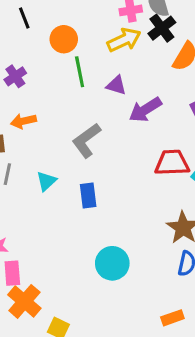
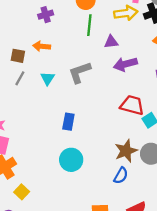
purple triangle: (116, 85) -> (111, 42), turned -40
cyan triangle: (46, 181) -> (48, 78), moved, turned -32
blue rectangle: (88, 196) -> (68, 122), moved

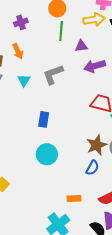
orange arrow: (42, 46) -> (18, 51), turned -119

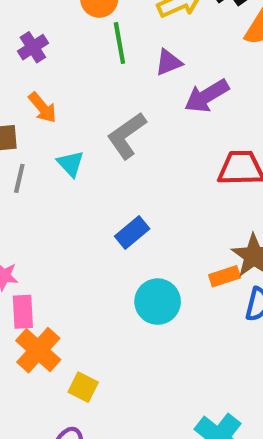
blue rectangle: (44, 119) -> (132, 232), turned 56
orange rectangle: (74, 198) -> (225, 276), moved

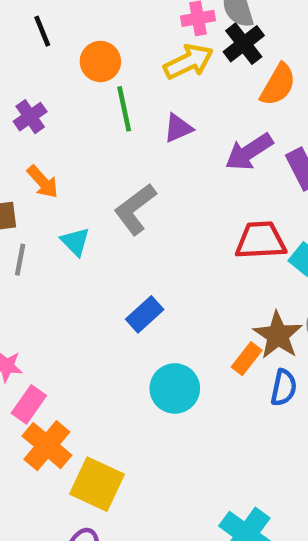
purple arrow: (207, 96) -> (249, 152), moved
orange rectangle: (225, 276) -> (247, 359), turned -32
pink rectangle: (23, 312) -> (29, 404), turned 40
yellow square: (83, 387) -> (97, 484), size x1.6

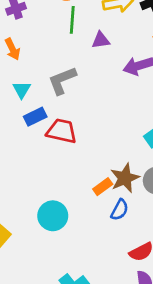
red trapezoid: (261, 240) -> (62, 131), moved
blue rectangle: (145, 314) -> (35, 117), moved
cyan circle: (175, 388) -> (53, 216), moved

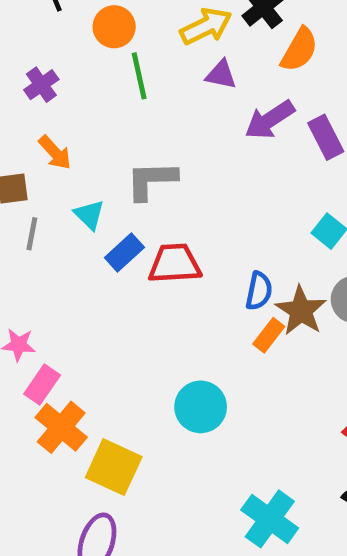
purple triangle: (101, 40) -> (221, 75), moved, turned 36
gray L-shape: (62, 80) -> (151, 180), turned 36
blue semicircle: (120, 210) -> (259, 291), moved

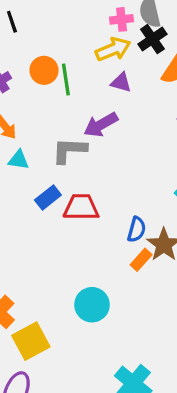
orange circle: (114, 27) -> (44, 70), moved
purple arrow: (270, 120) -> (101, 125), moved
cyan triangle: (89, 215) -> (19, 160), moved, turned -40
yellow square: (114, 467) -> (31, 341), turned 33

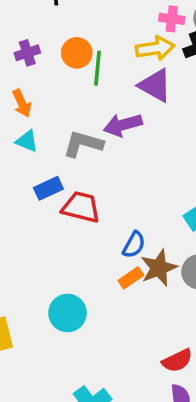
purple triangle: (121, 82) -> (155, 85), size x1.5

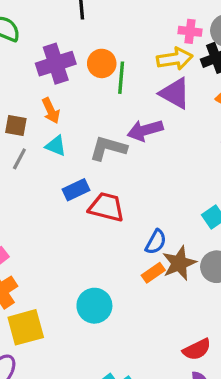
purple cross: (27, 53) -> (56, 64), size x1.6

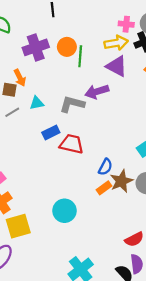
orange arrow: (51, 111) -> (20, 78), moved
cyan triangle: (56, 146) -> (37, 103), turned -32
gray line: (19, 159) -> (12, 112), turned 32

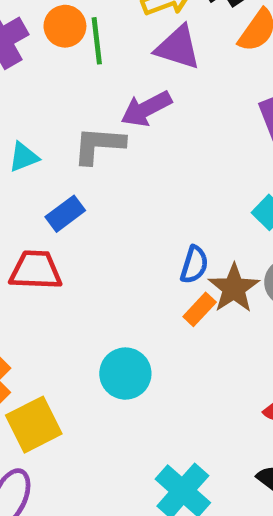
red trapezoid: (72, 144) -> (36, 270), moved

